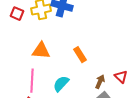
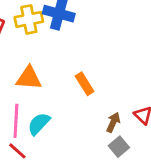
cyan semicircle: (61, 84) -> (39, 124), moved

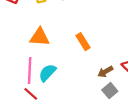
brown arrow: (113, 122) -> (105, 72), turned -144

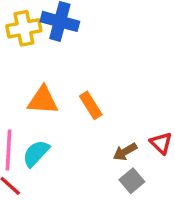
orange triangle: (40, 37) -> (43, 100), moved

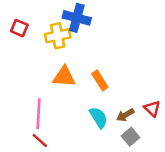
yellow cross: (24, 28) -> (58, 36), moved
cyan semicircle: (36, 153) -> (99, 117), moved, turned 105

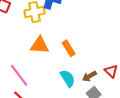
pink line: (38, 114) -> (19, 75), turned -40

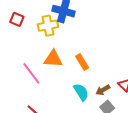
pink line: (19, 75) -> (31, 73), moved

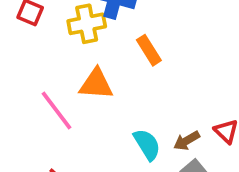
orange rectangle: (82, 62) -> (149, 50), moved

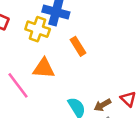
yellow cross: (87, 24) -> (38, 29), turned 30

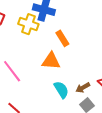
orange triangle: (44, 68) -> (51, 61), moved

